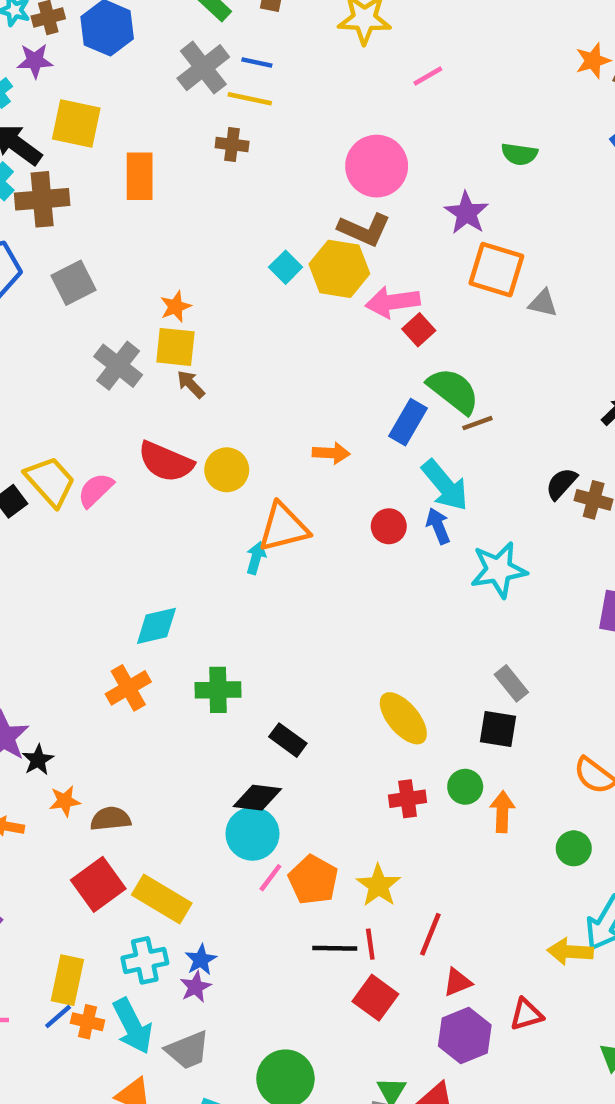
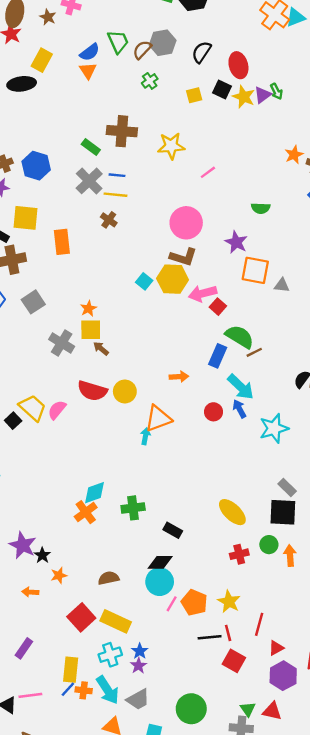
brown cross: (232, 145) -> (109, 220), turned 35
cyan diamond: (156, 626) -> (95, 493), moved
black square: (498, 729) -> (283, 512), size x1.4
brown semicircle: (110, 819) -> (109, 578), moved

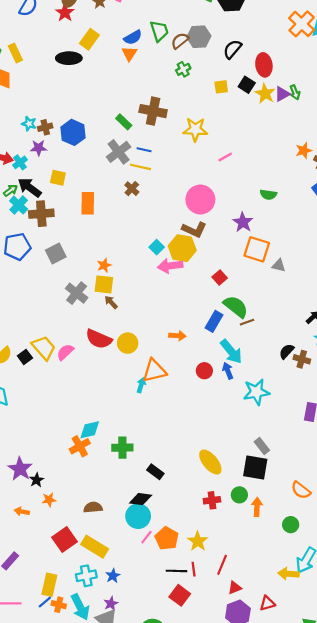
yellow square: (25, 218) -> (58, 178), size x0.7
pink arrow: (203, 293) -> (170, 266), moved
red square: (234, 661) -> (180, 595), moved
purple star: (138, 666) -> (111, 604), moved

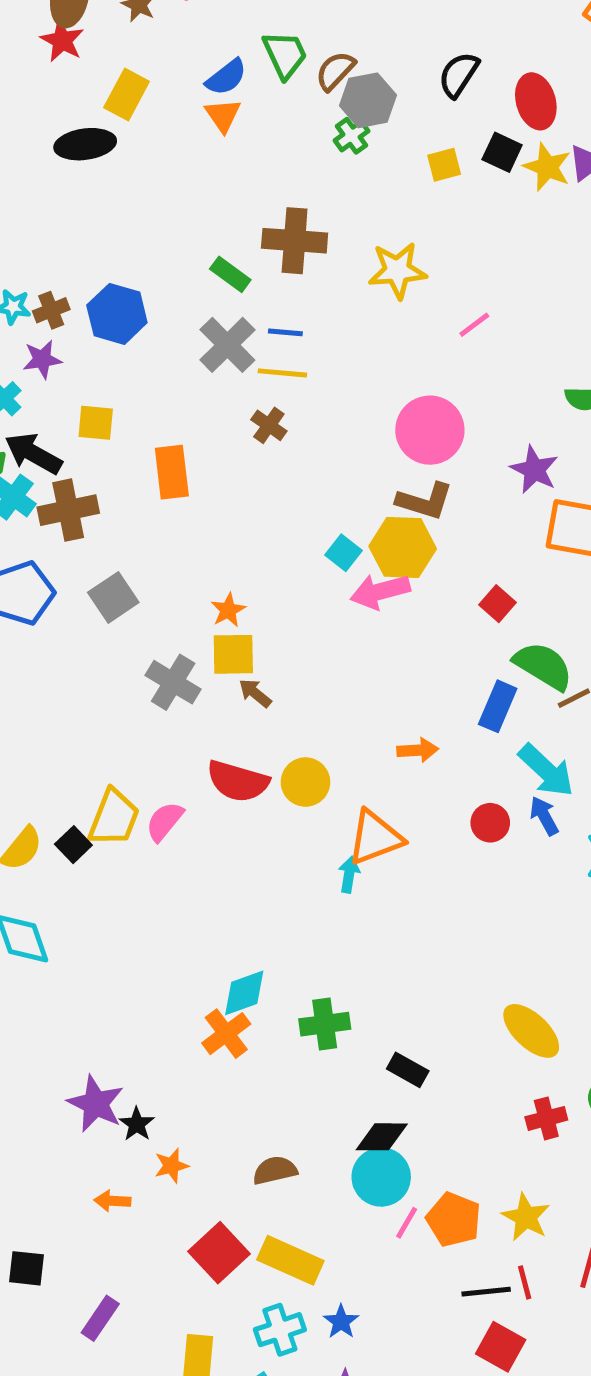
gray hexagon: (199, 37) -> (368, 100), moved
yellow trapezoid: (44, 348) -> (114, 818), turned 70

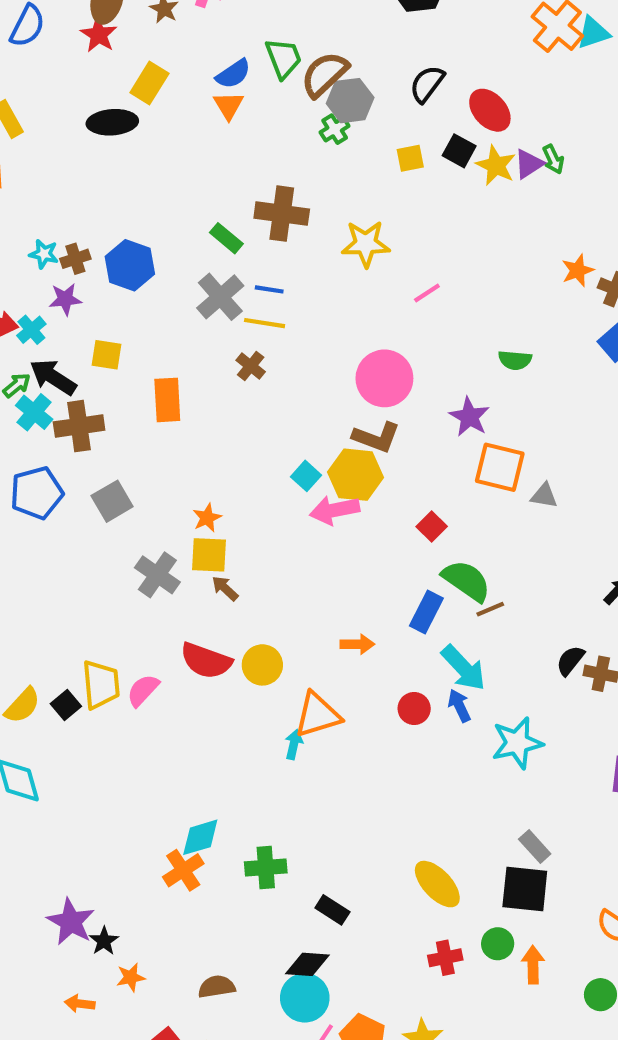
brown semicircle: (335, 71) -> (324, 74), size x1.4
red ellipse: (536, 101) -> (490, 110), turned -30
yellow trapezoid: (114, 818) -> (101, 685), turned -30

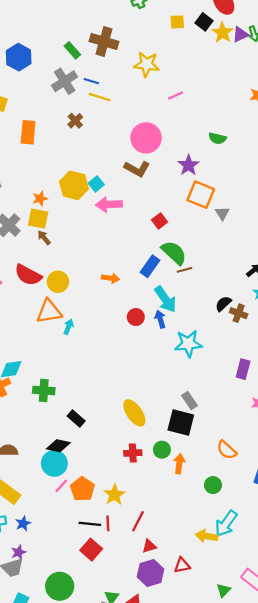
yellow line: (265, 323) -> (100, 97), moved
yellow hexagon: (356, 475) -> (74, 185), moved
gray triangle: (544, 496) -> (222, 213), turned 40
orange triangle: (317, 715) -> (49, 311), moved

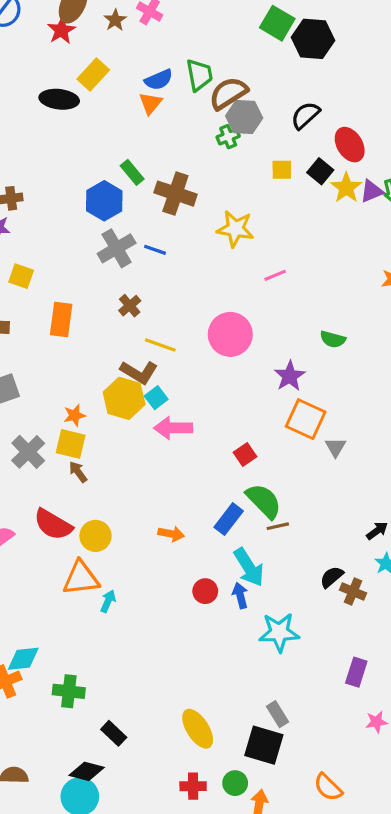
green rectangle: (72, 50) -> (132, 172), moved
blue hexagon: (19, 57) -> (104, 201), moved
yellow line: (100, 97) -> (160, 345), moved
brown L-shape: (137, 169) -> (139, 372), moved

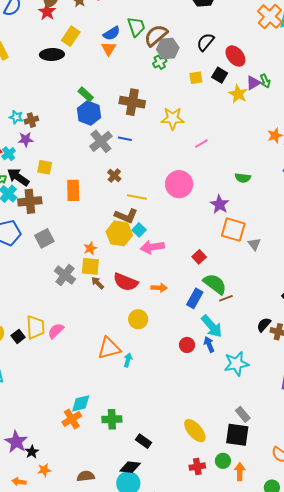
green rectangle: (132, 172) -> (86, 94), moved
yellow star: (346, 188) -> (238, 94), moved
red semicircle: (53, 525) -> (126, 282), moved
orange arrow: (171, 534) -> (159, 288), moved
yellow circle: (96, 536) -> (138, 319), moved

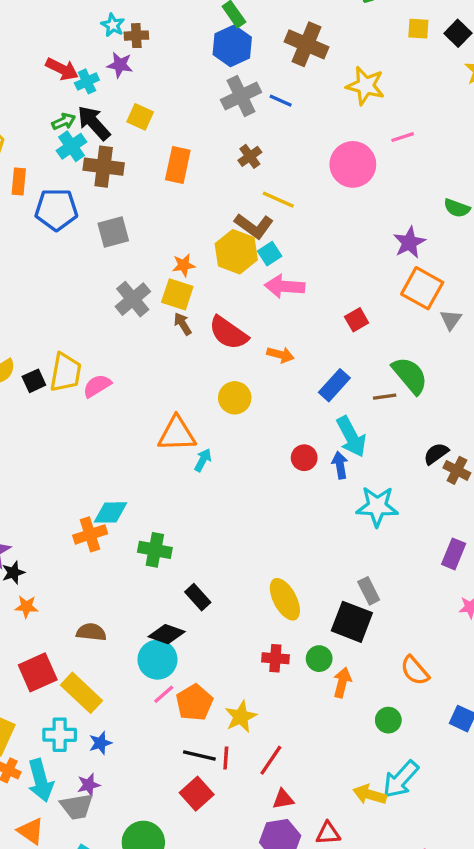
pink circle: (179, 184) -> (353, 164), moved
green semicircle: (215, 284) -> (410, 375), moved

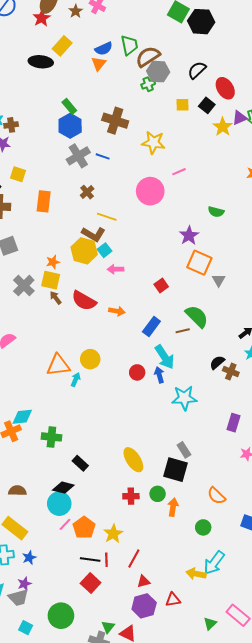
pink arrow: (285, 286) -> (115, 269), size x0.7
yellow circle: (235, 398) -> (90, 359), moved

